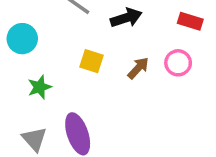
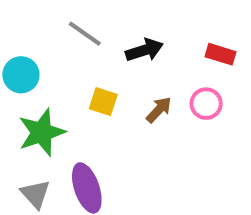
green star: (40, 87) -> (42, 132), size x1.6

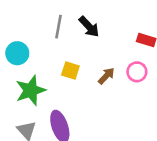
gray line: (85, 34) -> (58, 27), turned 65
black arrow: (144, 50) -> (89, 27), moved, turned 65

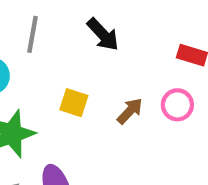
gray line: (58, 27) -> (32, 34), moved

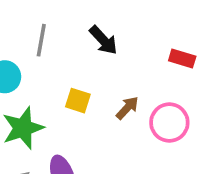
pink circle: (177, 105) -> (169, 123), moved, size x1.4

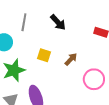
pink circle: (169, 123) -> (94, 79), moved

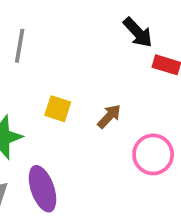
black arrow: (58, 22) -> (138, 32), moved

